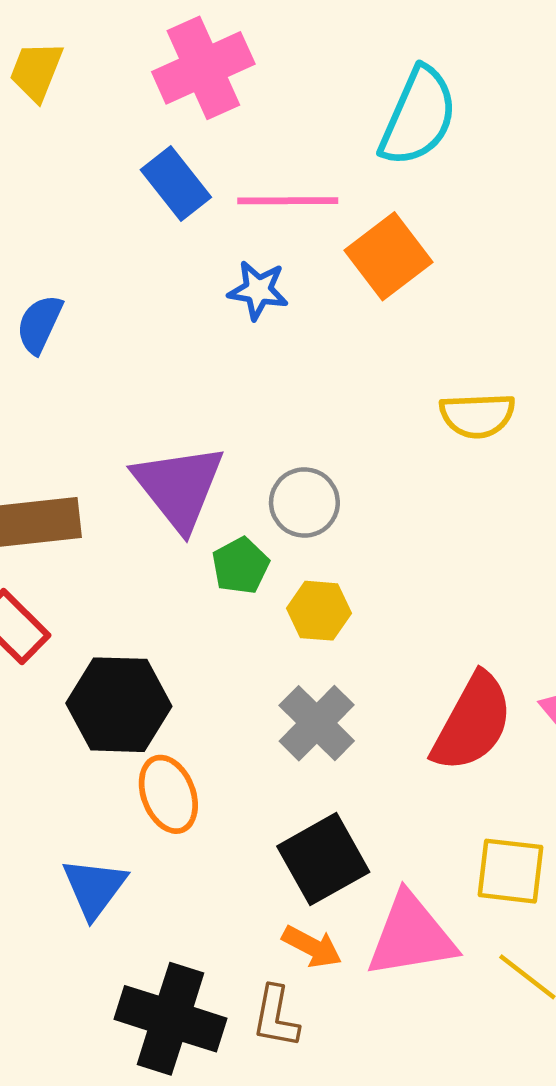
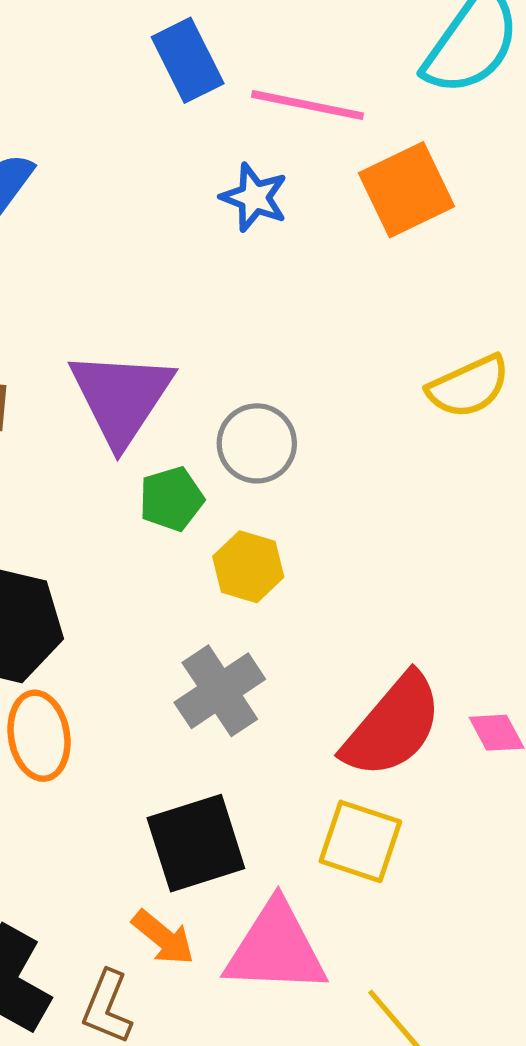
yellow semicircle: (477, 415) -> (469, 387), turned -34
yellow square: (510, 871) -> (360, 841), moved

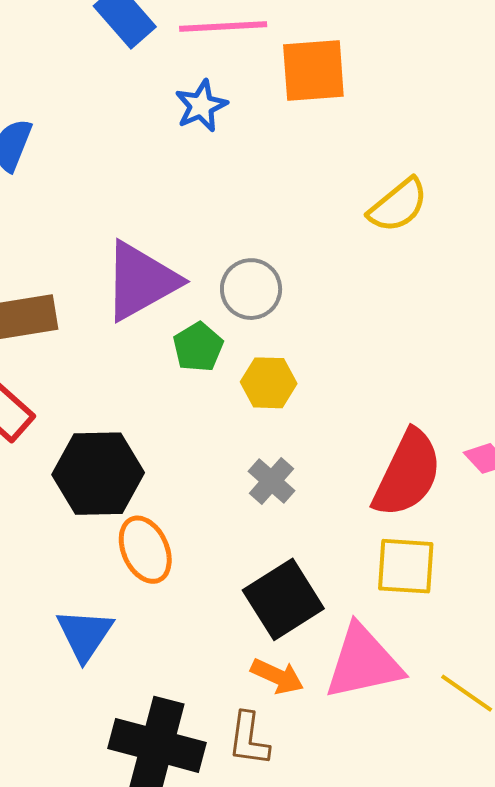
orange square: (407, 190) -> (313, 70), turned 36
blue star: (254, 197) -> (201, 106), turned -30
purple triangle: (121, 397) -> (141, 281), turned 42
gray cross: (220, 691) -> (271, 481), size x0.7

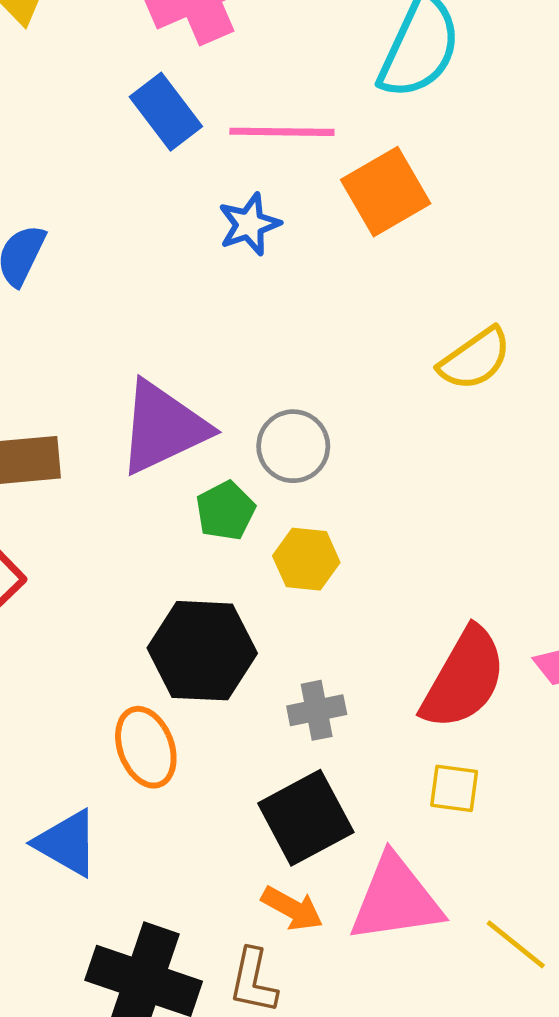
orange square: (313, 70) -> (386, 192), turned -30
black hexagon: (98, 474) -> (202, 651), moved
gray cross: (271, 481) -> (317, 710), moved, turned 33
yellow square: (406, 566) -> (454, 788), size x0.7
blue triangle: (85, 635) -> (67, 843), turned -38

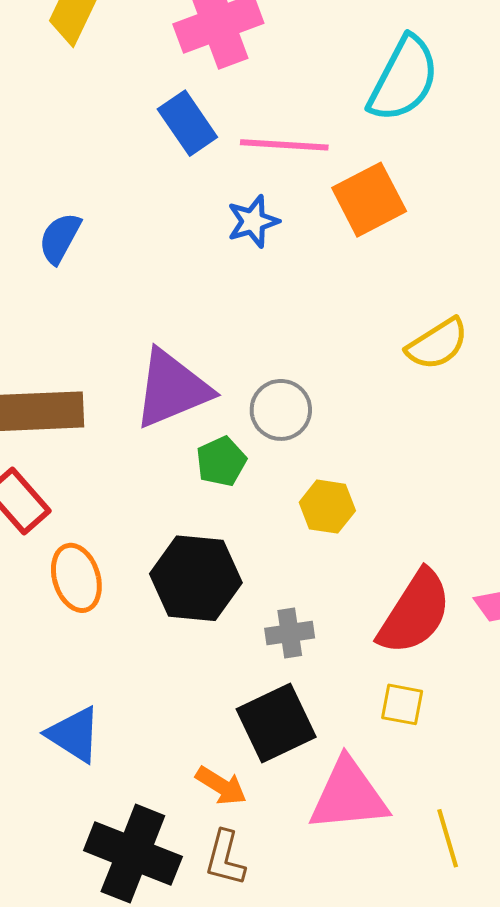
yellow hexagon: (306, 559) -> (327, 507), moved
orange ellipse: (146, 747) -> (76, 578), moved
orange arrow: (292, 909) -> (221, 786), moved
yellow line: (516, 944) -> (448, 838), turned 32

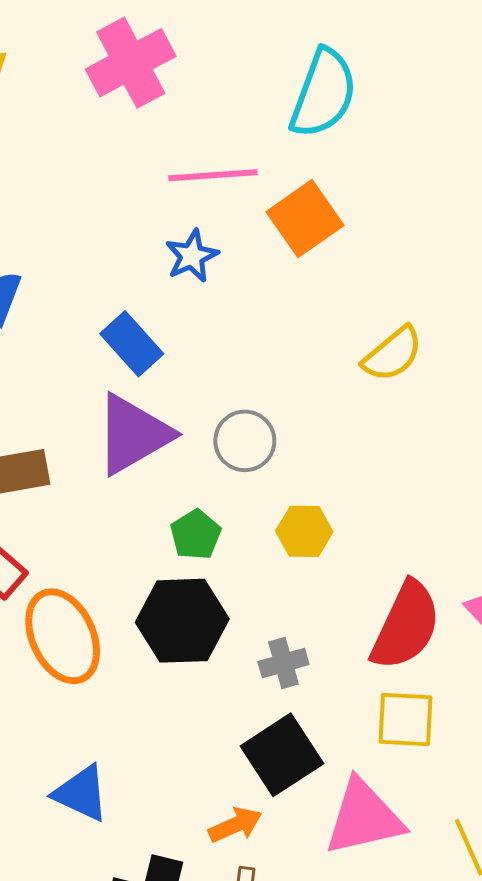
blue rectangle: (187, 123) -> (132, 344), moved
green pentagon: (221, 461) -> (196, 535), moved
orange ellipse: (76, 578) -> (63, 636), size x1.4
yellow square: (402, 704) -> (406, 719), size x1.4
orange arrow: (221, 786) -> (235, 825), turned -48

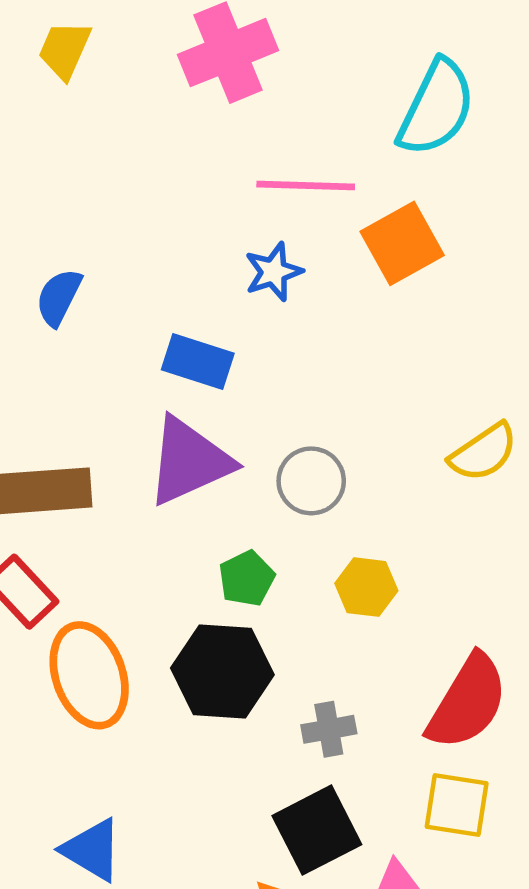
blue rectangle: (132, 344) -> (198, 362), turned -36
yellow semicircle: (393, 354) -> (483, 452), moved

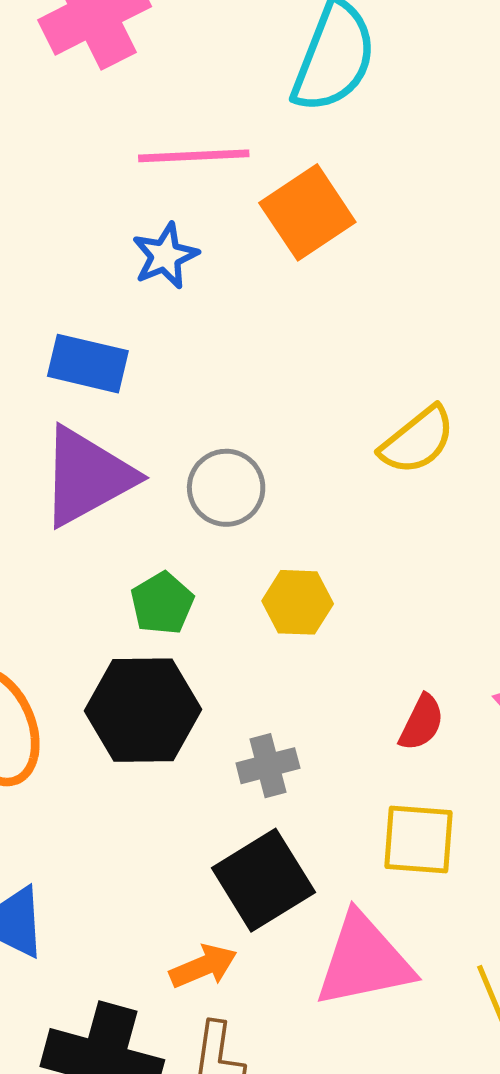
red semicircle: (468, 702) -> (422, 723), size x0.5

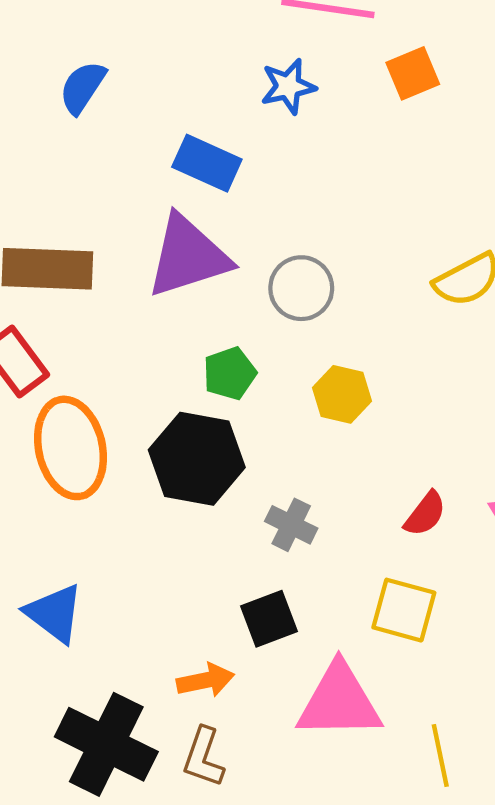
orange square: (307, 212) -> (413, 73), size x0.7
gray cross: (268, 766) -> (291, 525), turned 30
black square: (263, 880) -> (269, 619), size x0.7

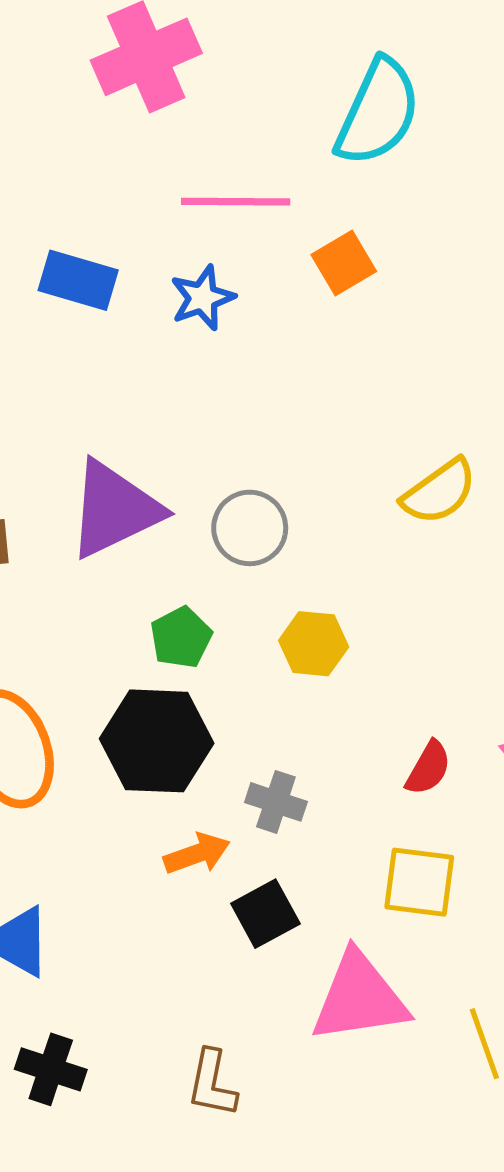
blue rectangle: (207, 163) -> (78, 280), moved
orange arrow: (205, 680) -> (197, 854), moved
black cross: (106, 744) -> (51, 1069), moved, size x0.6

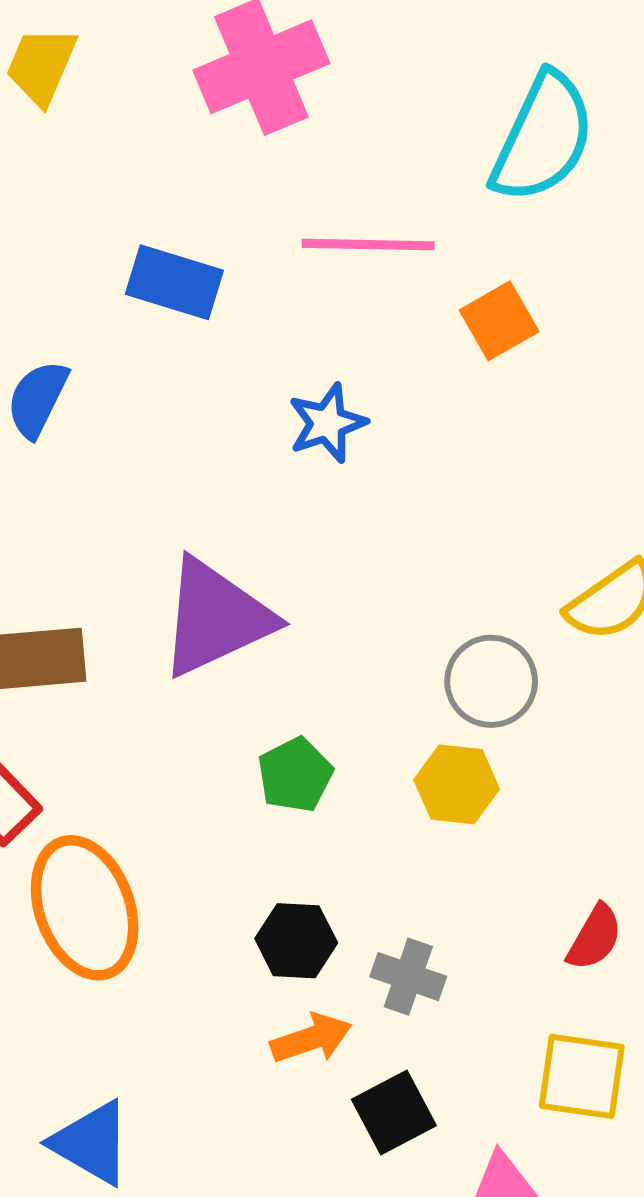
blue rectangle: (78, 280) -> (174, 282), moved
blue star: (202, 298) -> (327, 423), moved
gray circle: (250, 528) -> (491, 681), moved
black hexagon: (157, 741) -> (296, 941), moved, size x0.6

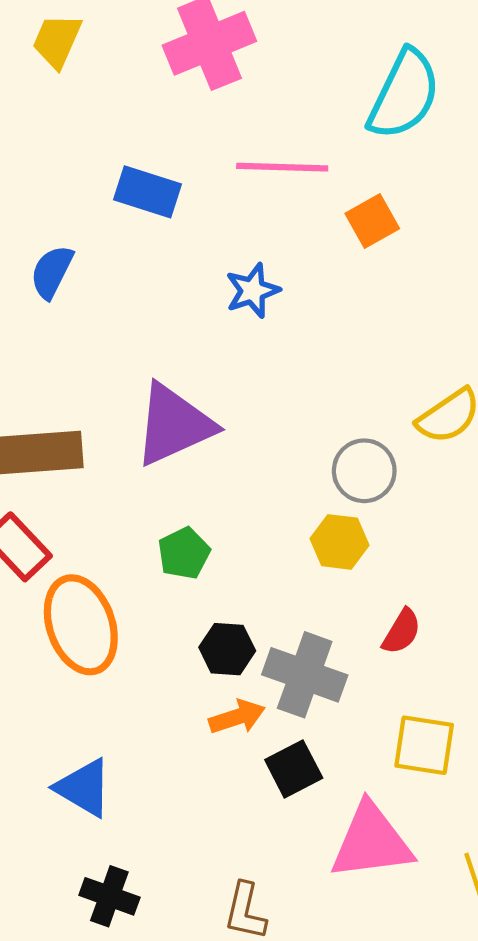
green pentagon: (295, 775) -> (184, 553), moved
red semicircle: (595, 937) -> (402, 631), moved
gray cross: (408, 977) -> (305, 675), size x1.6

